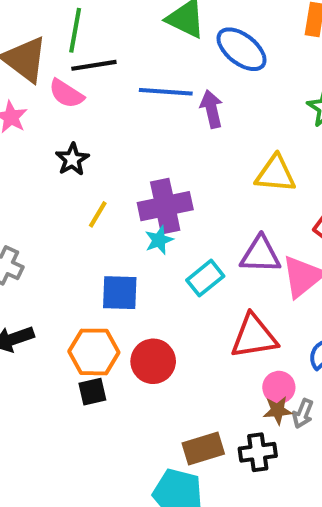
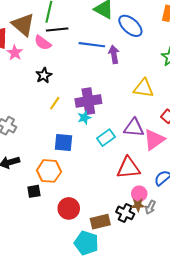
red circle: (153, 361) -> (69, 208), moved
black square: (92, 392) -> (34, 191), moved
black cross: (258, 452) -> (125, 213), moved, turned 30

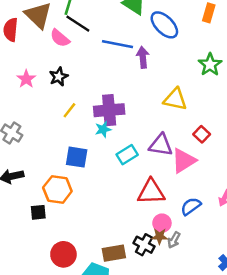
black line: (57, 30) -> (78, 24), turned 35
pink star: (15, 53) -> (26, 79), moved
red circle: (69, 208) -> (63, 254), moved

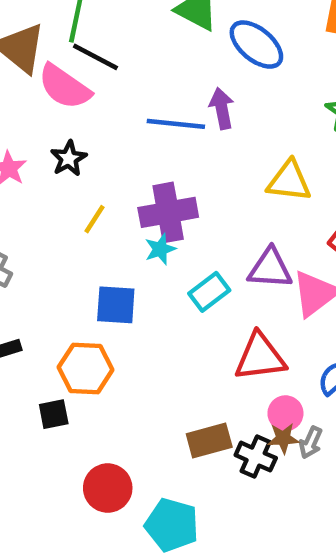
pink semicircle: (60, 38) -> (64, 87), size x1.4
blue line: (118, 44) -> (176, 124), moved
brown rectangle: (114, 253) -> (209, 441), moved

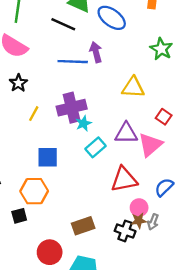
black line: (95, 57) -> (63, 24), moved
cyan star: (160, 249) -> (84, 123), moved
brown rectangle: (209, 441) -> (83, 226), moved

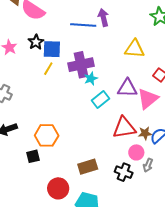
blue square: (48, 157) -> (52, 49), moved
brown star: (139, 221) -> (145, 133), moved

